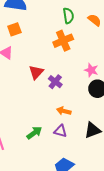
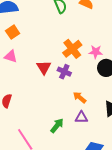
orange cross: (63, 41) -> (72, 49), moved
orange arrow: (64, 111) -> (80, 97), turned 40

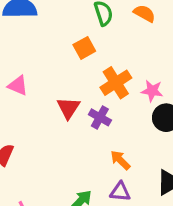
orange square: (13, 32) -> (84, 48), moved

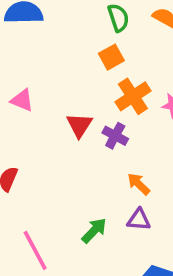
orange square: (84, 48) -> (111, 57), moved

